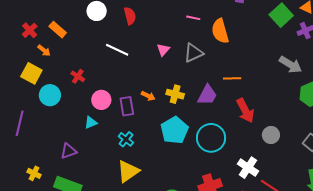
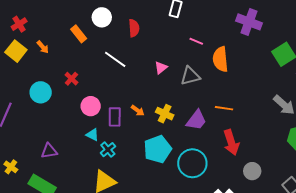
red cross: (30, 30) -> (19, 24), moved
orange rectangle: (58, 30) -> (79, 34), moved
yellow square: (31, 73) -> (16, 51), moved
cyan triangle: (91, 123) -> (92, 135), moved, turned 40

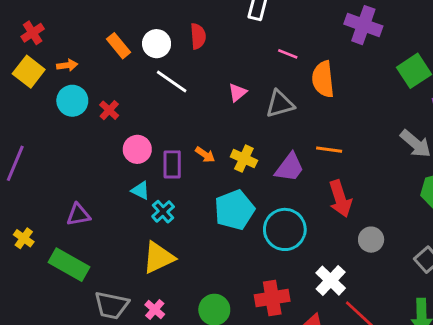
white circle: (102, 17) -> (157, 44), moved
orange arrow: (43, 47) -> (67, 65), turned -56
cyan circle: (41, 92) -> (72, 101), moved

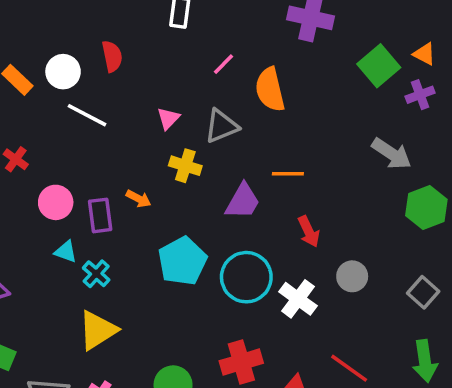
pink line: (288, 54) -> (223, 64), turned -60
yellow cross: (244, 159) -> (185, 166), moved
red arrow: (340, 199) -> (309, 232), size x0.7
white cross: (331, 281) -> (298, 299), moved

